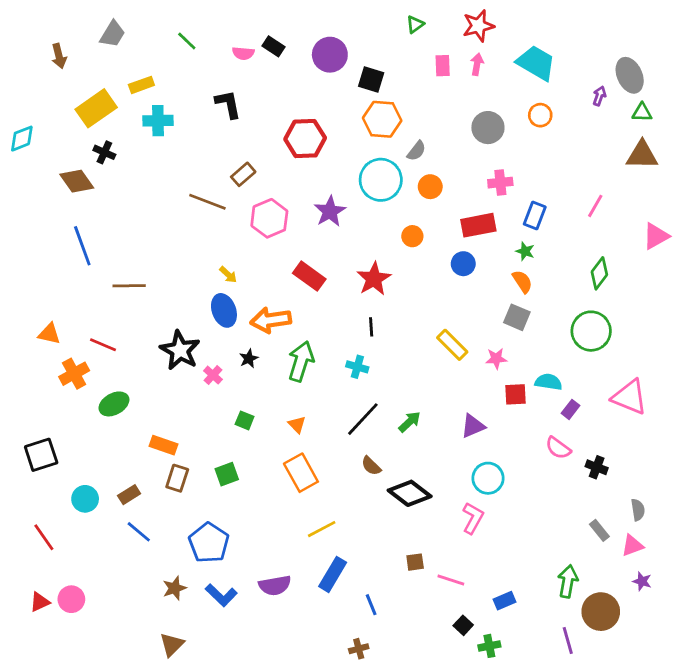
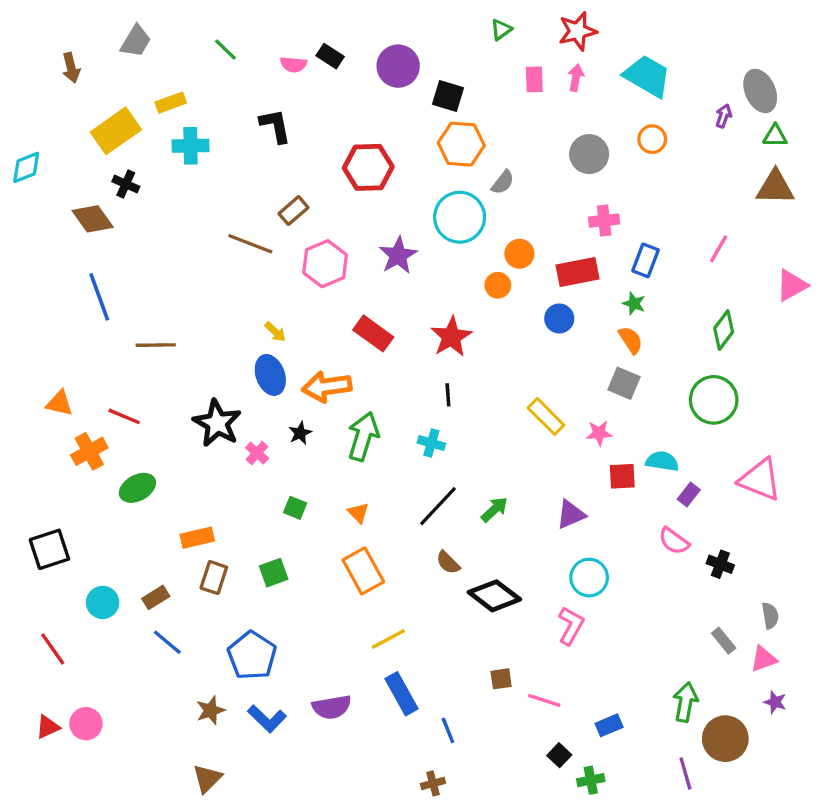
orange circle: (430, 187) -> (519, 254), moved
orange rectangle: (163, 445) -> (197, 538), turned -32
blue rectangle: (333, 574) -> (401, 694), turned -60

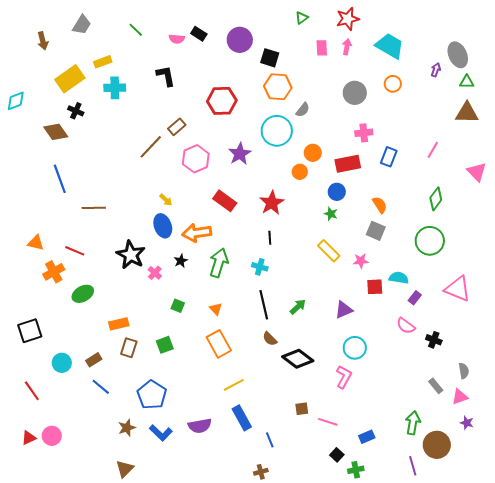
brown line: (250, 244) -> (151, 147), turned -68
pink triangle: (792, 285) -> (477, 172), turned -45
green star: (634, 304) -> (331, 214), moved
black line: (438, 506) -> (264, 305), turned -56

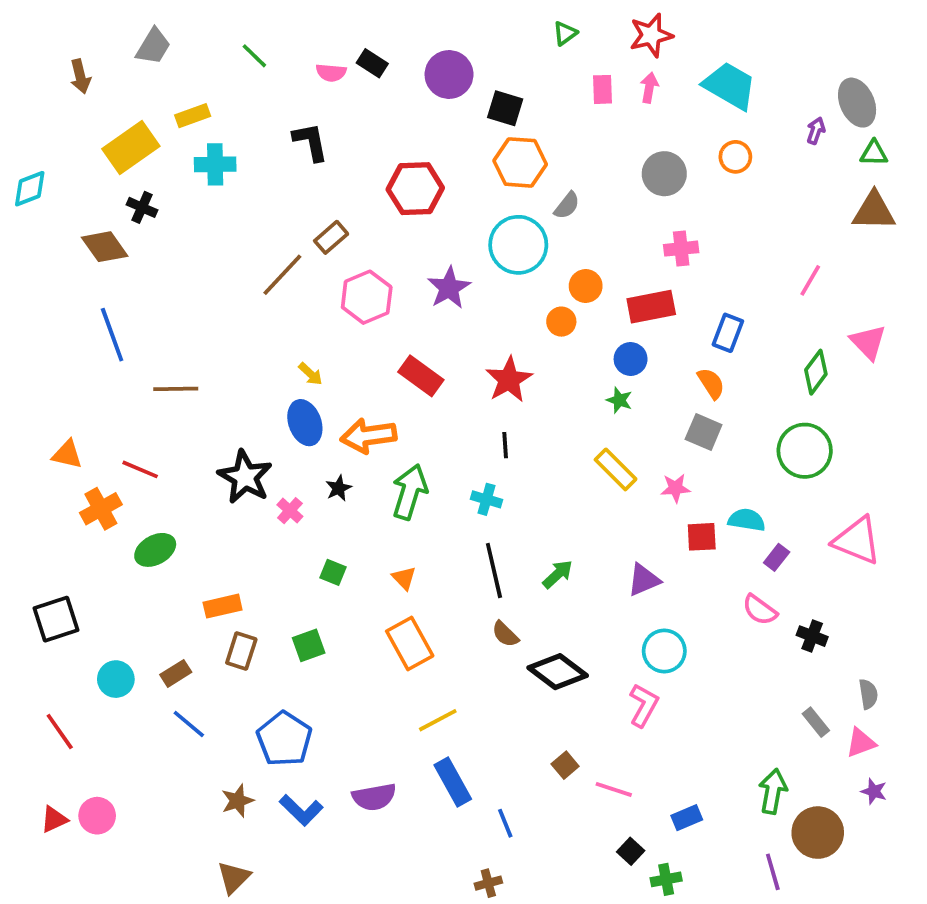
blue rectangle: (389, 157) -> (728, 333), moved
pink triangle: (477, 172) -> (868, 342), moved
brown square: (302, 409) -> (565, 765), turned -32

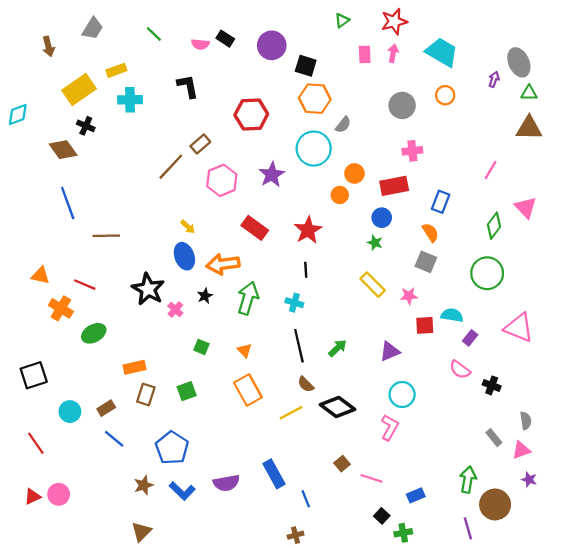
orange cross: (101, 509) -> (61, 308), turned -30
yellow line: (438, 720) -> (291, 413), moved

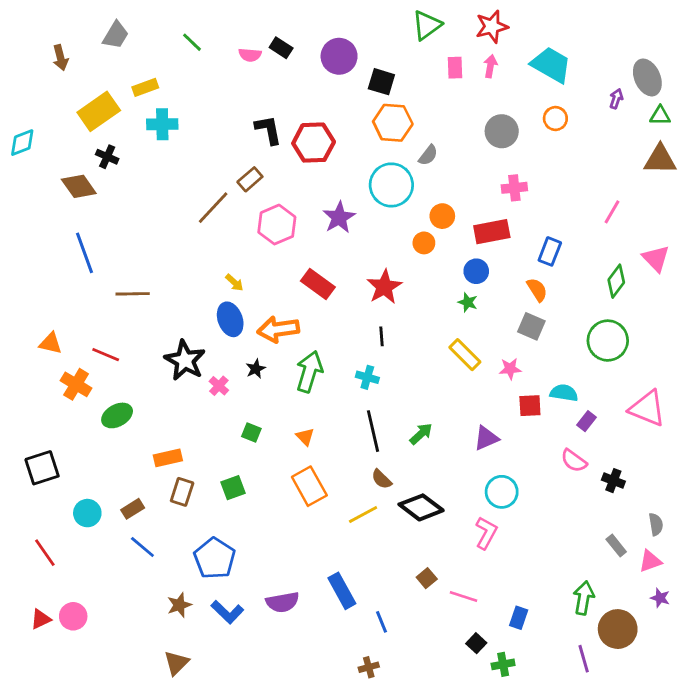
green triangle: (342, 20) -> (427, 25), size x1.6
black L-shape: (188, 86) -> (268, 130), moved
blue rectangle: (416, 495) -> (519, 618), turned -48

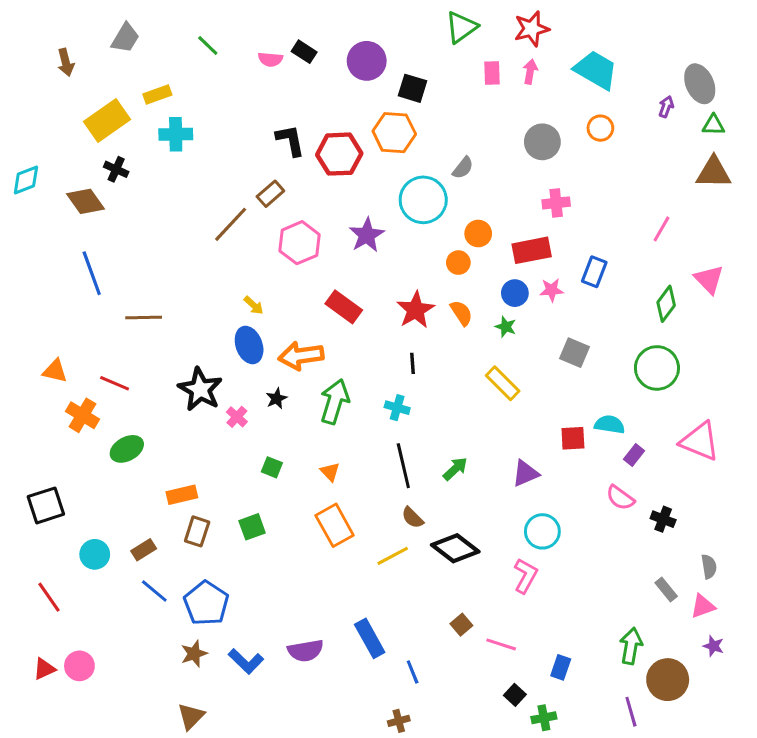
orange hexagon: (393, 123) -> (394, 133), moved
cyan diamond: (22, 143) -> (26, 180), moved
orange semicircle: (537, 290) -> (461, 313), moved
pink star: (510, 369) -> (552, 290), moved
blue pentagon: (215, 558) -> (206, 603), moved

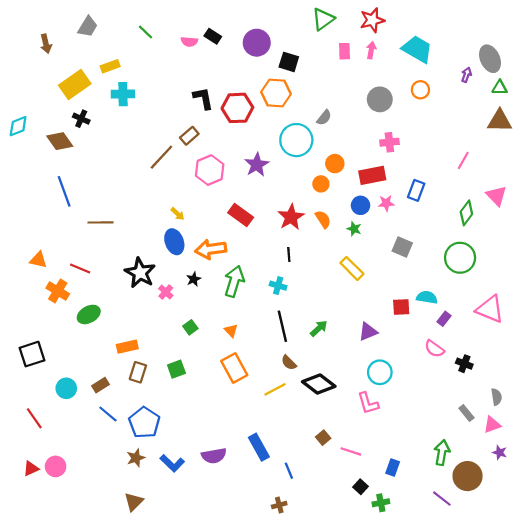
green square: (272, 467) -> (190, 327), turned 32
pink L-shape: (526, 576) -> (368, 403), turned 135
purple line: (631, 712) -> (442, 499), turned -36

